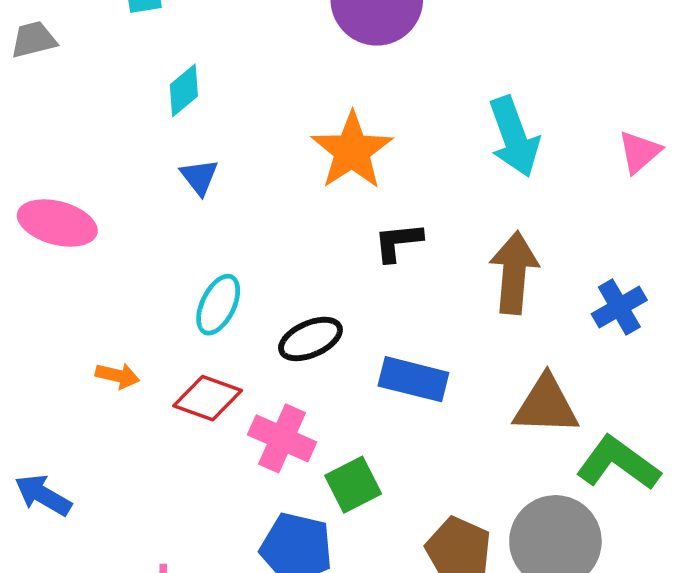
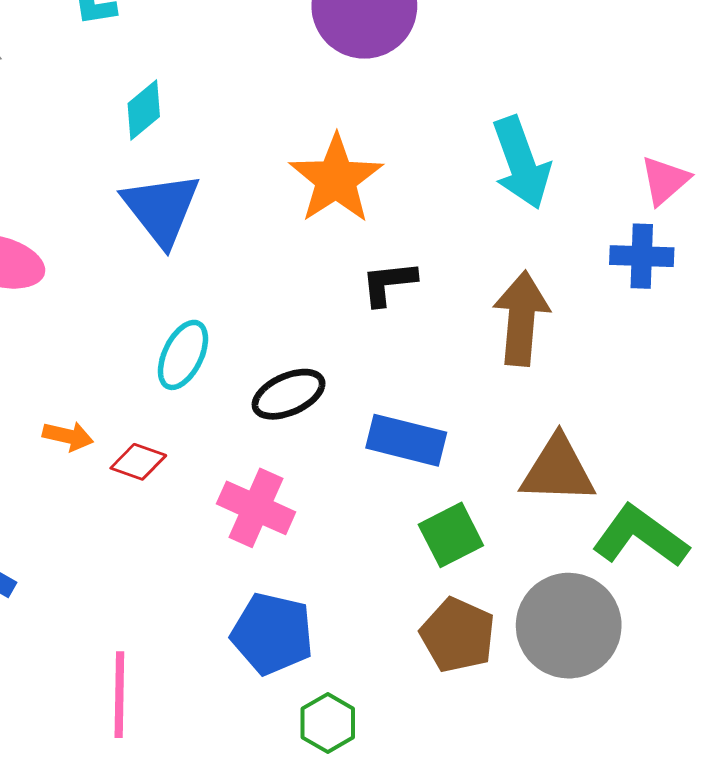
blue triangle: (199, 177) -> (161, 209), size x1.8
blue cross: (619, 307) -> (642, 256), moved, turned 32
red diamond: (208, 398) -> (138, 462), moved, size x0.7
green square: (353, 485) -> (451, 535), moved

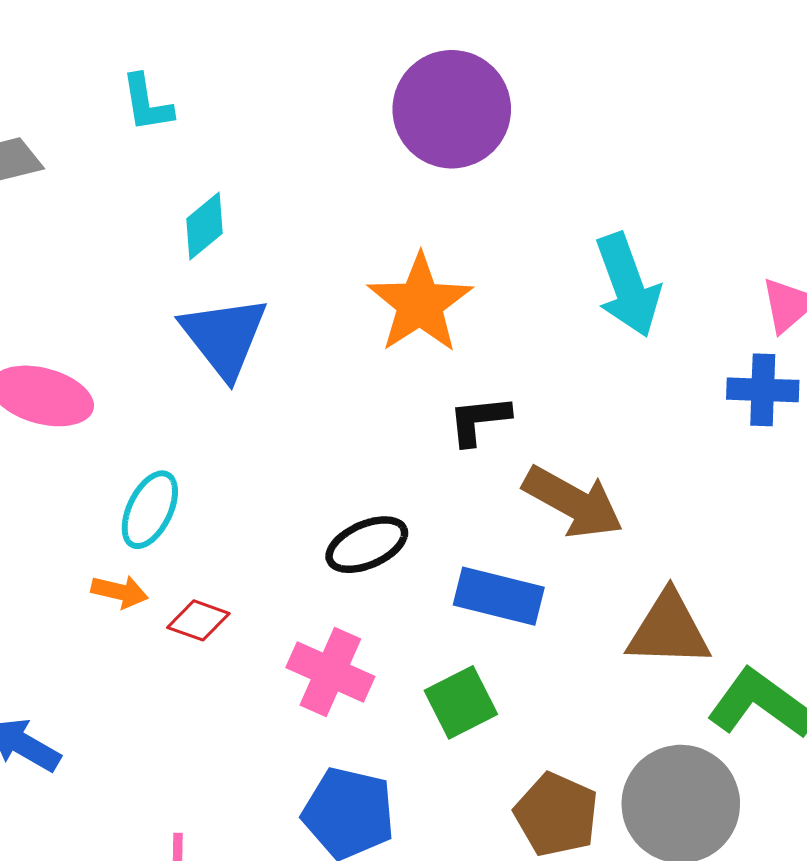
brown arrow: (521, 318) -> (573, 502), moved, turned 114
cyan ellipse: (183, 355) -> (150, 510), moved
green square: (451, 535) -> (461, 702), moved

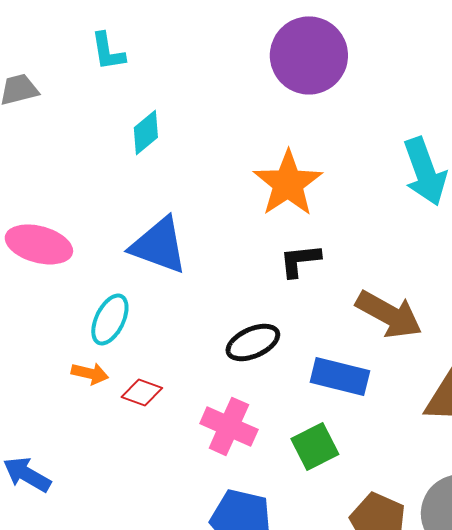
blue triangle: (224, 337) -> (159, 245), moved, turned -32
black L-shape: (479, 420) -> (300, 260), moved

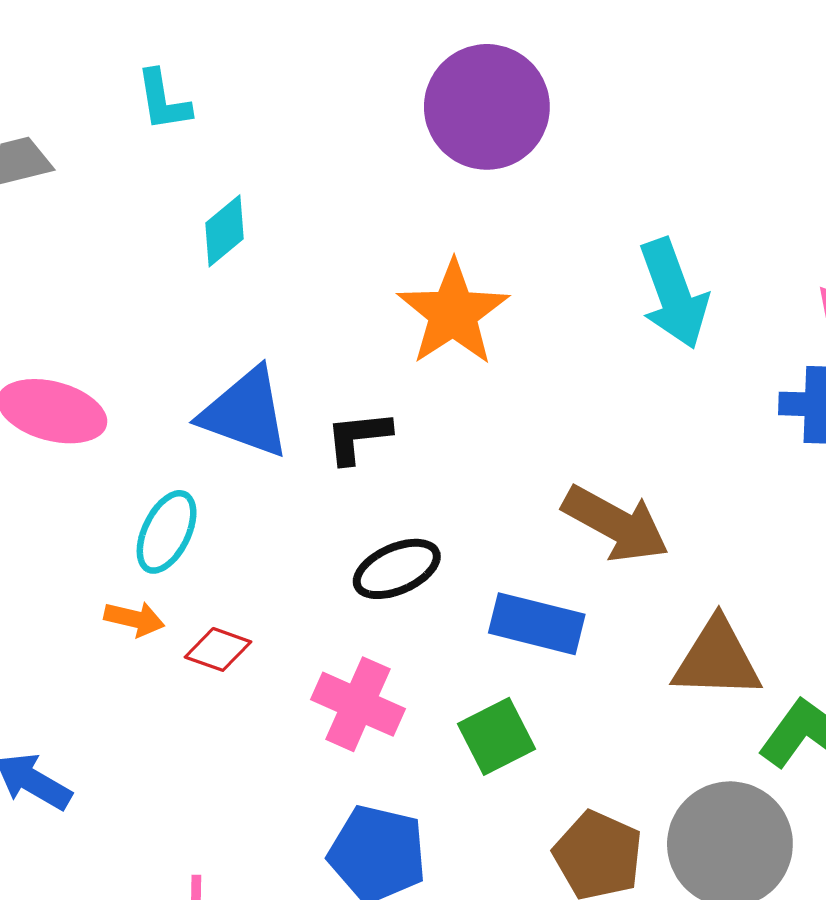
black L-shape: (300, 260) -> (358, 437), moved

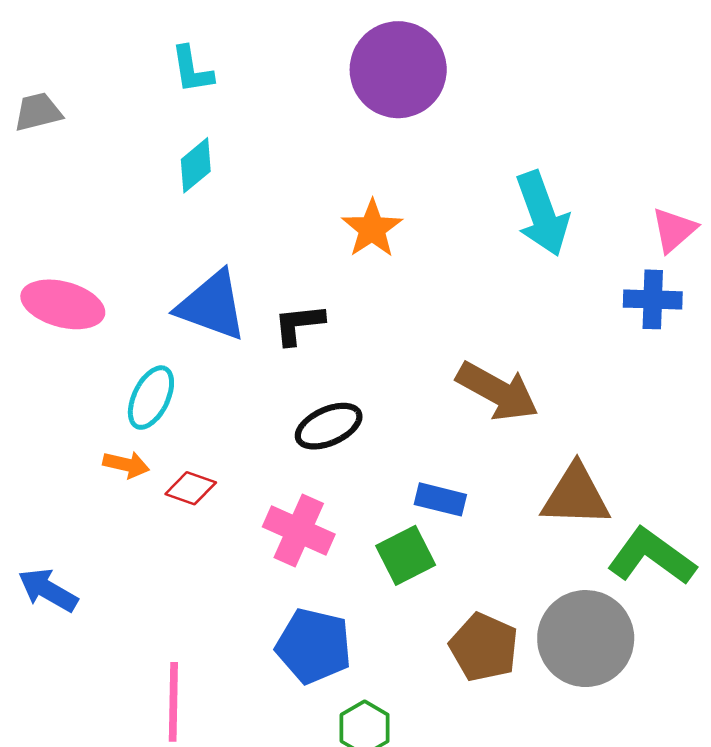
cyan L-shape: (163, 100) -> (192, 70), moved
orange star: (453, 313) -> (372, 229), size x0.7
blue rectangle: (537, 624) -> (440, 499), moved, size x0.7

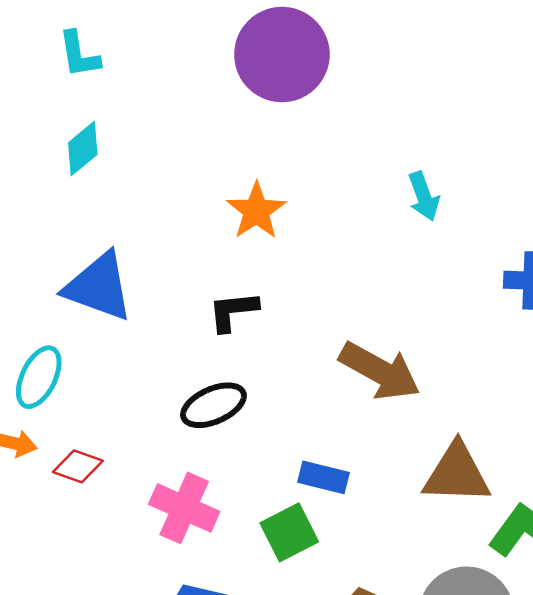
cyan arrow: (542, 214) -> (424, 196), size x0.6
black L-shape: (299, 324) -> (233, 311), moved

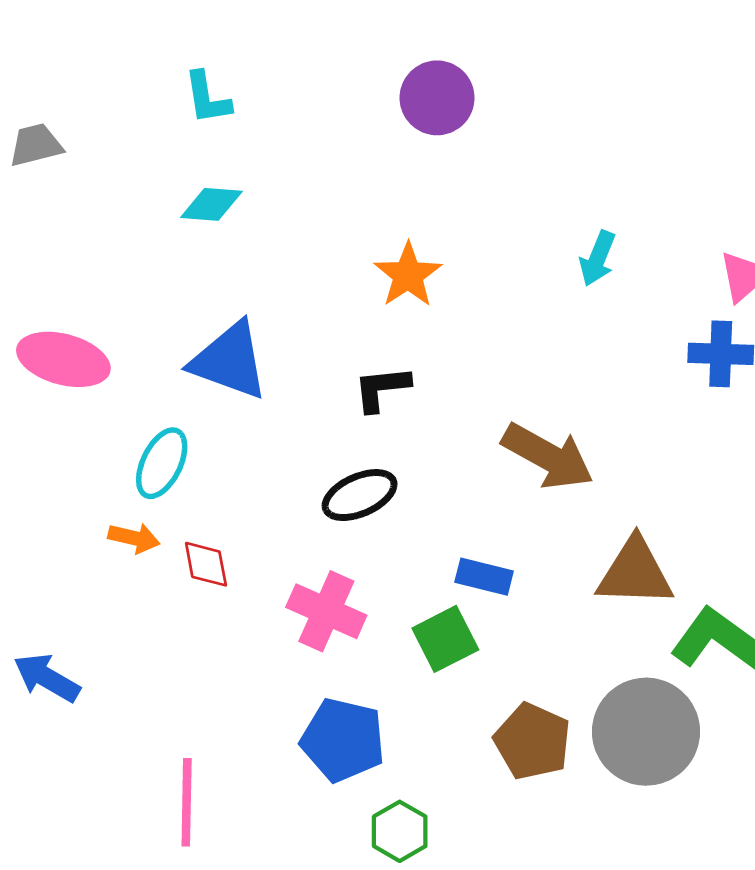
purple circle: (282, 55) -> (437, 98), size x0.7
cyan diamond: (83, 149) -> (211, 204), turned 44
cyan arrow: (424, 196) -> (598, 258), turned 42
red diamond: (78, 466) -> (206, 564), turned 60

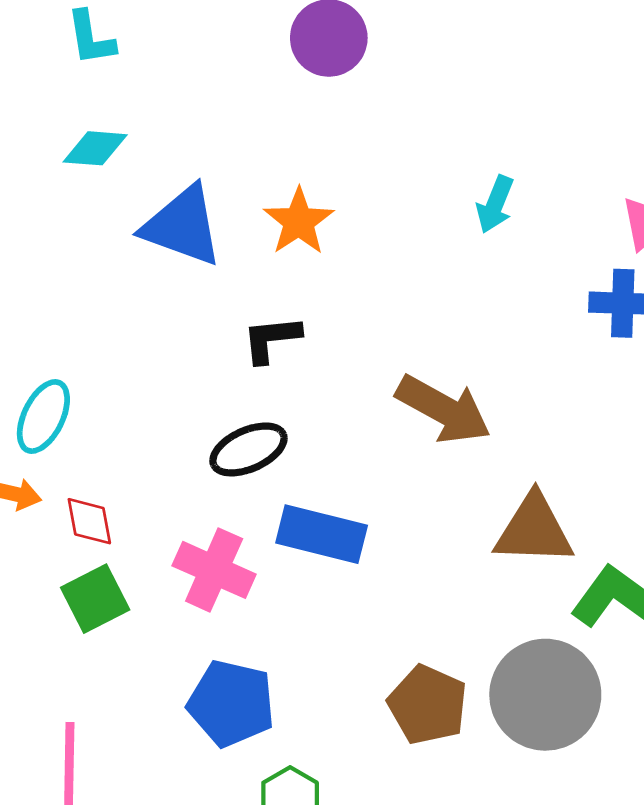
blue triangle: (229, 361) -> (183, 226), moved
blue rectangle: (484, 577) -> (322, 534), moved, size x1.5
green square: (445, 639) -> (95, 599), moved

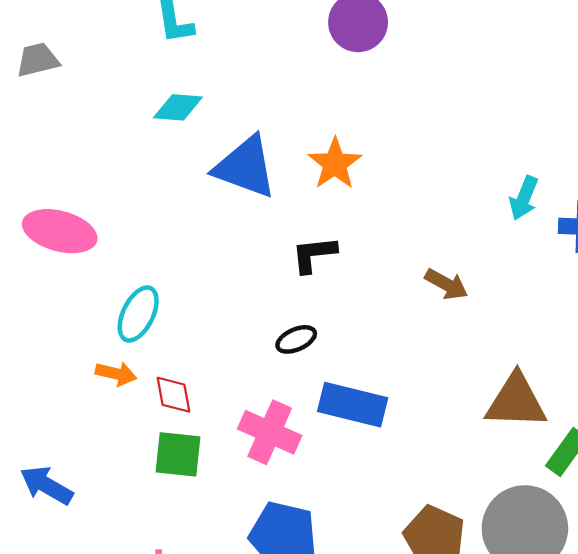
cyan arrow: (495, 204) -> (524, 198), moved
brown arrow: (444, 409) -> (446, 284), moved, size x0.6
black ellipse: (248, 449) -> (296, 339), size x0.7
green square: (95, 599) -> (178, 454), turned 33

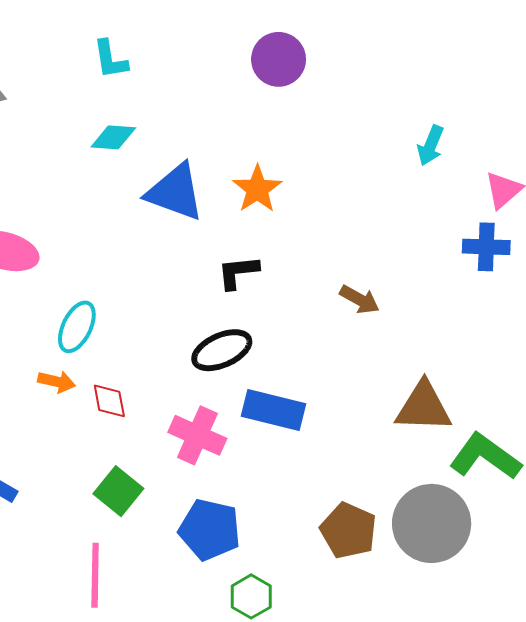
cyan arrow: (524, 198) -> (431, 145), moved
black ellipse: (296, 339) -> (222, 350), size x1.6
green square: (178, 454) -> (118, 491), moved, turned 33

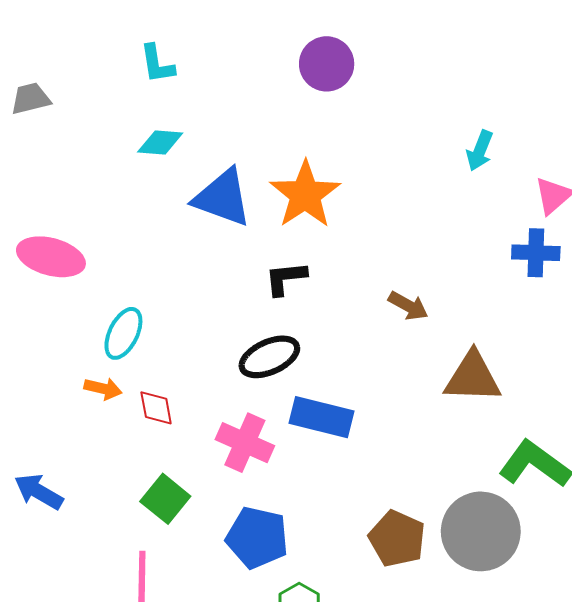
orange star: (257, 189) -> (305, 195), size x1.4
brown triangle: (423, 407) -> (473, 377), moved

